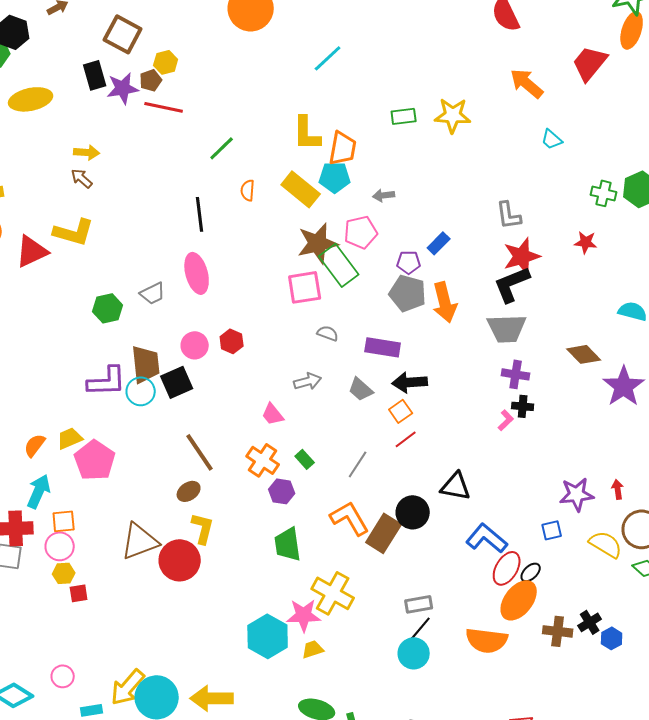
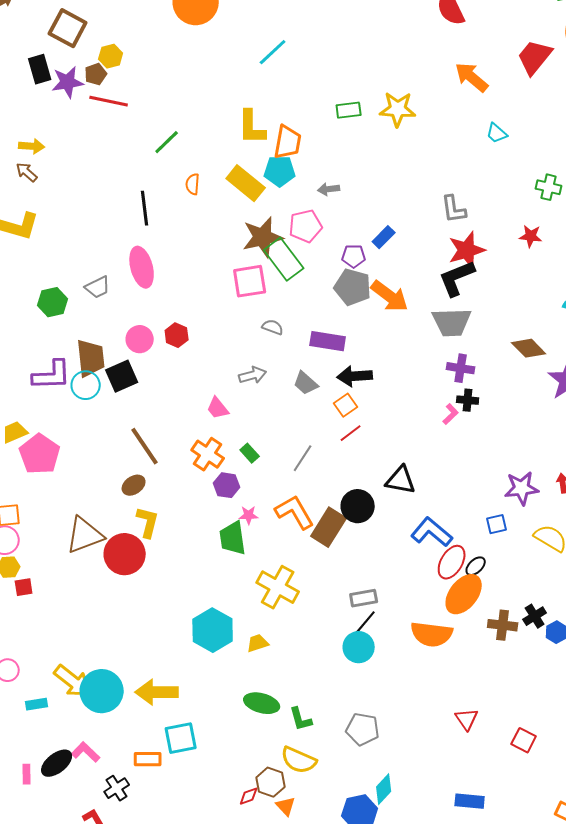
orange arrow: (445, 302) -> (390, 296), turned -39
pink star: (304, 615) -> (249, 515), moved, size x0.6
yellow arrow: (128, 687) -> (73, 681), turned -93

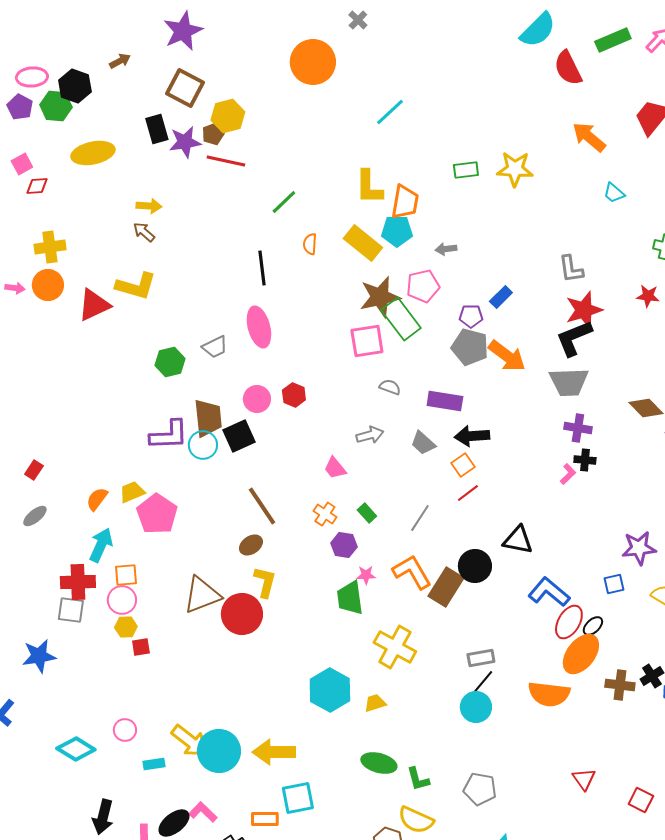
yellow hexagon: (111, 56) -> (228, 116), size x1.4
orange cross: (208, 454) -> (325, 514), size x0.7

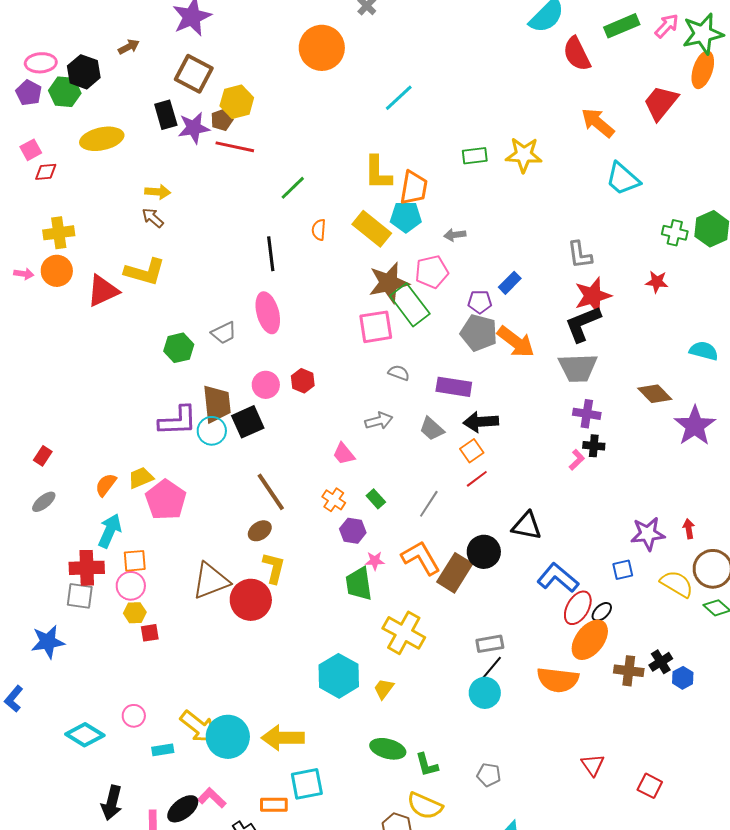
cyan trapezoid: (614, 193) -> (623, 179), size x1.6
yellow trapezoid: (375, 703) -> (384, 689), turned -35
gray pentagon: (480, 789) -> (489, 775), size x0.7

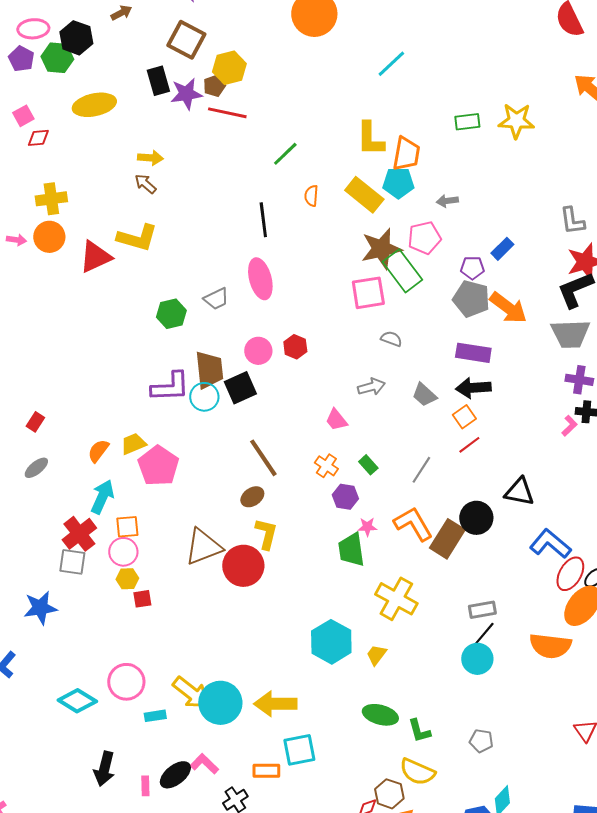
purple rectangle: (454, 387) -> (473, 353), moved
red cross: (87, 568) -> (79, 534), turned -36
pink circle: (134, 716) -> (126, 682), size x1.6

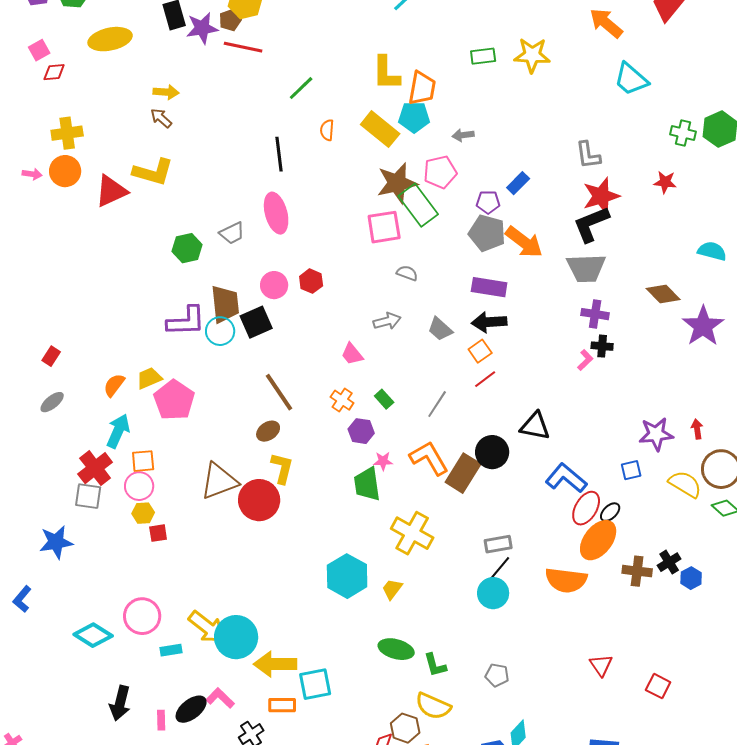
yellow arrow: (275, 704) -> (275, 664), moved

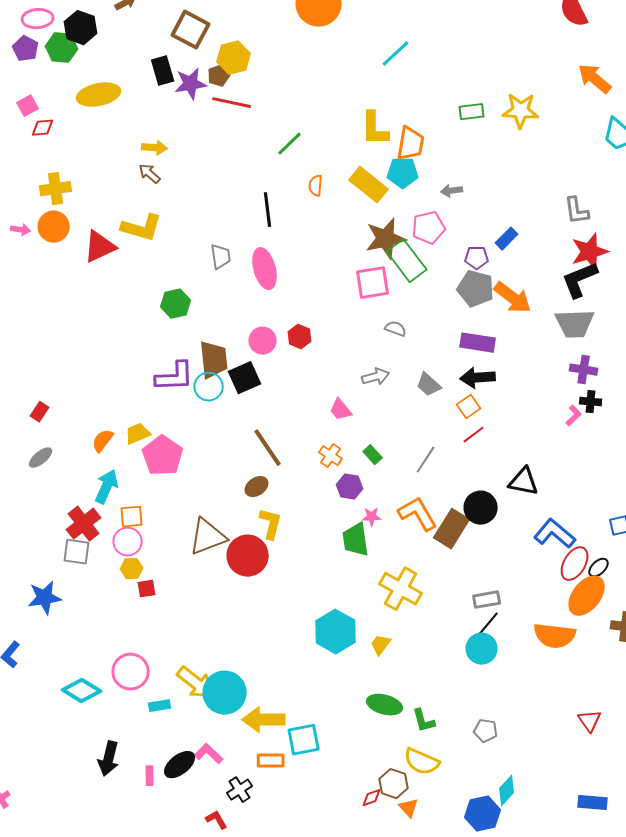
gray trapezoid: (232, 233) -> (221, 257), moved, turned -72

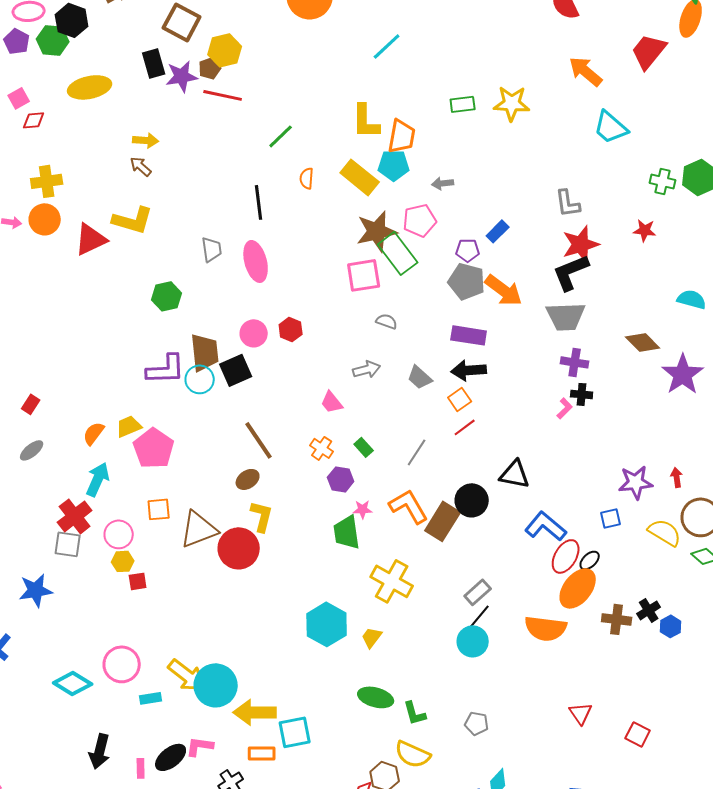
orange square: (132, 517) -> (159, 509), moved
gray rectangle: (487, 600) -> (478, 592), turned -32
pink L-shape: (209, 754) -> (200, 746), turned -36

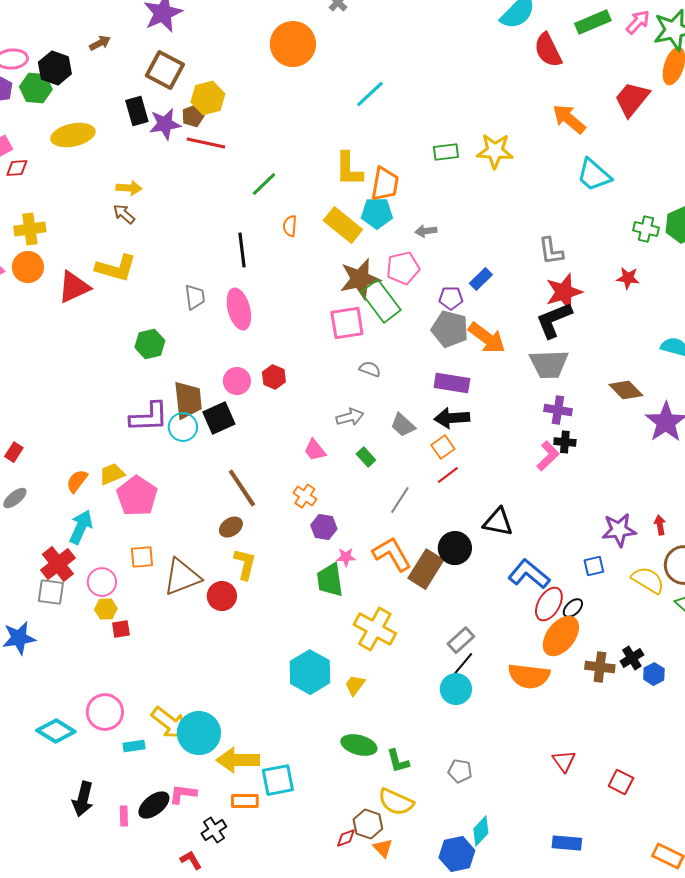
pink L-shape: (565, 408) -> (548, 456), size x1.4
green rectangle: (364, 447) -> (366, 457), moved
red circle: (239, 548) -> (222, 596), size x0.7

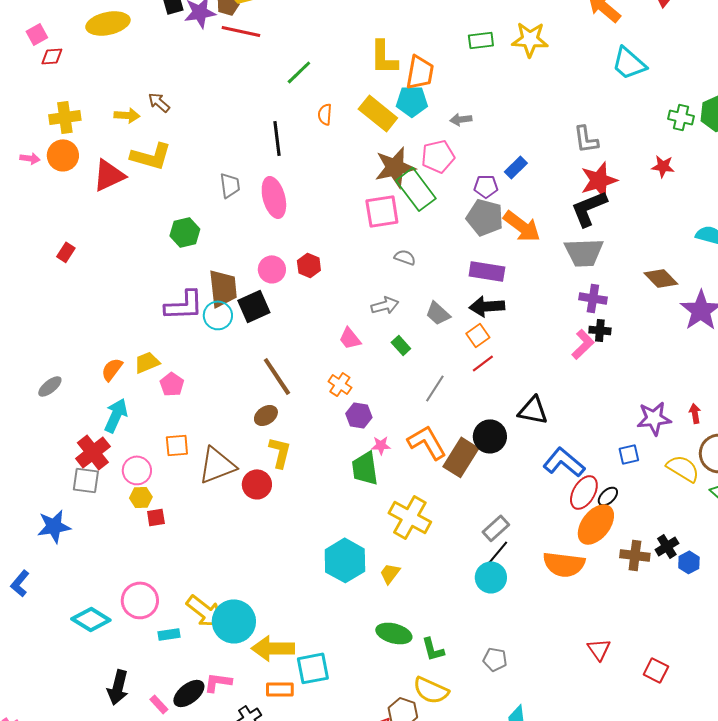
yellow arrow: (129, 188) -> (127, 115), moved
red rectangle: (14, 452) -> (66, 252), moved
pink pentagon: (137, 496) -> (172, 384), size x0.6
pink rectangle: (124, 816) -> (159, 704), turned -42

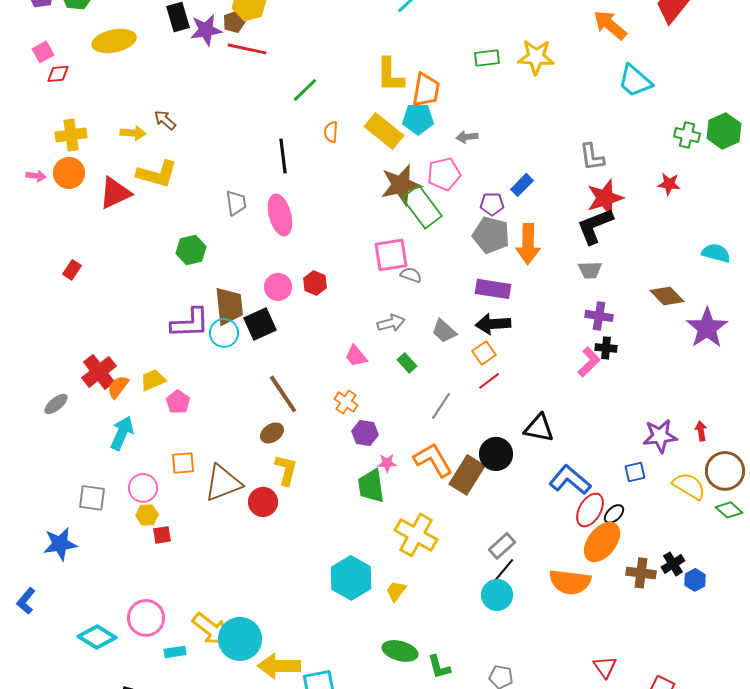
pink square: (382, 211) -> (391, 255), moved
orange arrow: (522, 226) -> (528, 244), turned 54
gray trapezoid: (584, 252) -> (590, 270), size x0.6
red cross: (93, 452) -> (99, 372), moved

